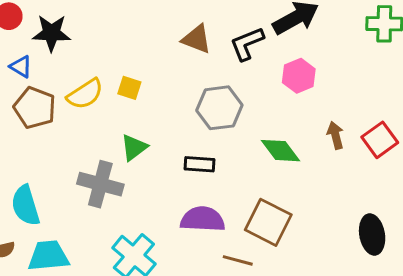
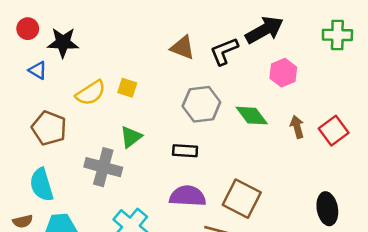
pink hexagon: (299, 76) -> (283, 73), moved
brown pentagon: (35, 108) -> (49, 128), moved
green diamond: (280, 151) -> (252, 116), moved

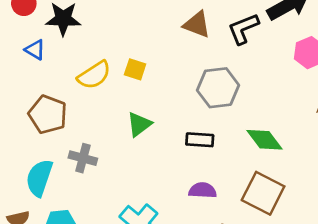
green diamond: (252, 116) -> (264, 140), moved
gray cross: (103, 167) -> (83, 158), moved, size x0.7
cyan semicircle: (42, 185) -> (39, 178), turned 36
purple semicircle: (188, 196) -> (203, 190), size x0.7

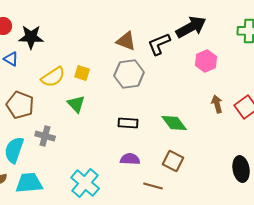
gray hexagon: (218, 88) -> (129, 74), moved
green triangle: (139, 124) -> (76, 104), moved, turned -36
brown square: (263, 193) -> (173, 161), size x0.7

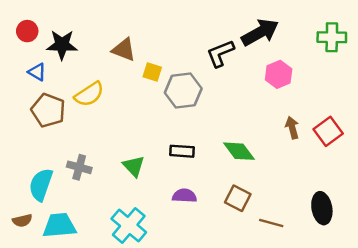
brown triangle: (126, 41) -> (124, 50), moved
yellow square: (82, 73) -> (152, 72), moved
green triangle: (76, 104) -> (134, 166), moved
brown pentagon: (20, 105) -> (48, 110), moved
brown line: (153, 186) -> (271, 223), moved

